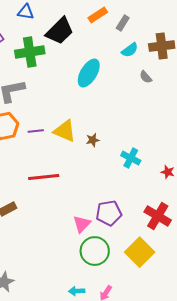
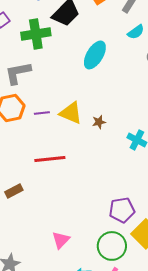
purple pentagon: (109, 213) -> (122, 210), moved
pink triangle: (82, 224) -> (61, 240), moved
green circle: (95, 251) -> (112, 246), moved

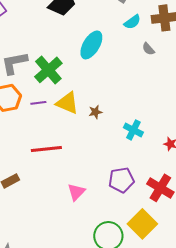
green cross: (36, 34) -> (48, 70), moved, turned -32
purple pentagon: (122, 210) -> (121, 180), moved
pink triangle: (61, 240) -> (76, 192), moved

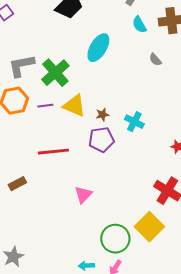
cyan semicircle: (132, 22) -> (139, 25), turned 96
gray semicircle: (148, 49) -> (155, 60), moved
cyan cross: (133, 130) -> (134, 122), moved
purple pentagon: (121, 180) -> (101, 140), moved

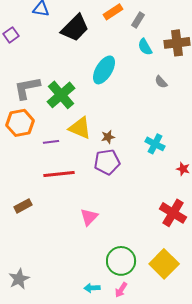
purple line: (45, 106) -> (51, 142), moved
cyan cross: (134, 122) -> (155, 144), moved
yellow square: (149, 227) -> (164, 264), moved

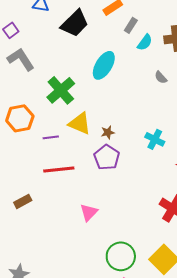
gray rectangle: (138, 20) -> (131, 25), moved
cyan semicircle: (145, 47) -> (145, 42), turned -114
gray L-shape: (27, 88) -> (21, 59), moved, turned 68
purple pentagon: (107, 162) -> (107, 157), turned -30

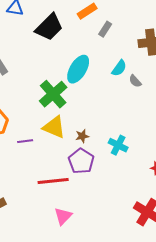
cyan semicircle: (145, 42) -> (119, 68), moved
green cross: (61, 90) -> (53, 94), moved
cyan cross: (155, 139) -> (118, 145), moved
red line: (59, 169) -> (53, 181), moved

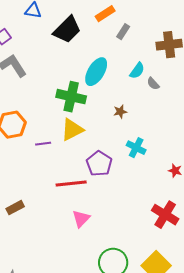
green cross: (53, 94) -> (71, 97), turned -36
yellow triangle: (54, 127) -> (72, 130), turned -50
brown star: (82, 136) -> (120, 112), moved

